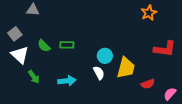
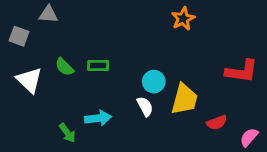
orange star: (149, 13) -> (183, 19), moved
gray square: (15, 34) -> (19, 36), moved, turned -32
green arrow: (34, 77) -> (67, 133), moved

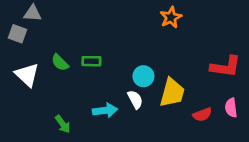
gray triangle: (48, 14) -> (33, 13), moved
cyan arrow: (98, 118) -> (105, 110), moved
pink semicircle: (249, 137) -> (231, 108), moved, turned -48

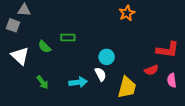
green rectangle: (91, 61) -> (68, 38), moved
yellow trapezoid: (172, 93) -> (127, 87), moved
red semicircle: (202, 115) -> (151, 70), moved
green arrow: (63, 124) -> (42, 82), moved

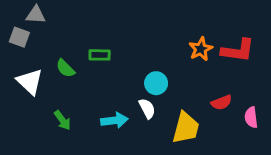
orange star: (127, 13) -> (201, 49), moved
red L-shape: (168, 50) -> (238, 50), moved

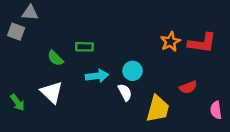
white triangle: (30, 82) -> (52, 92), moved
pink semicircle: (251, 117) -> (216, 110), moved
green arrow: (62, 120) -> (17, 102), moved
cyan arrow: (114, 120) -> (97, 76), moved

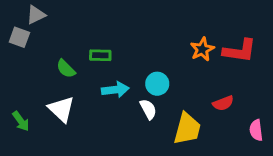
gray triangle: (30, 13) -> (36, 15), turned -30

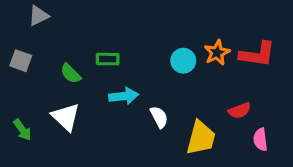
gray square: (19, 37) -> (21, 61), moved
cyan circle: (157, 84) -> (183, 61), moved
pink semicircle: (256, 130) -> (260, 139), moved

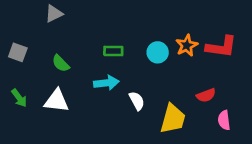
gray triangle: (38, 16) -> (54, 14), moved
green rectangle: (108, 59) -> (113, 51), moved
white triangle: (66, 117) -> (57, 101), turned -36
green arrow: (22, 130) -> (19, 98), moved

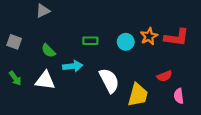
cyan arrow: (106, 83) -> (73, 66), moved
white semicircle: (137, 101) -> (109, 80), size x1.6

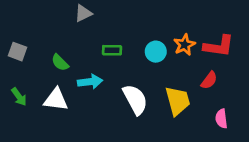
gray triangle: (43, 11) -> (83, 13), moved
red semicircle: (164, 76) -> (209, 80), moved, turned -32
yellow trapezoid: (138, 95) -> (178, 101), moved, turned -30

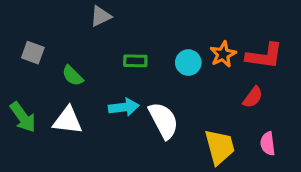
gray square: (18, 52) -> (33, 53), moved
cyan arrow: (90, 82) -> (124, 107), moved
green arrow: (19, 97) -> (23, 117), size x1.4
yellow trapezoid: (178, 101) -> (220, 147), moved

